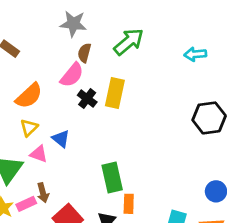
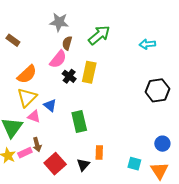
yellow triangle: (29, 128) -> (27, 97), size x1.5
green rectangle: (112, 177) -> (79, 121), moved

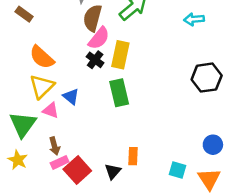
brown semicircle: (67, 43) -> (93, 18), size x1.5
pink semicircle: (58, 59) -> (99, 38), moved
orange semicircle: (27, 74) -> (42, 57), turned 85
green rectangle: (79, 121) -> (119, 93), moved
pink rectangle: (25, 153) -> (60, 162), moved

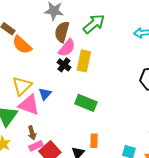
orange semicircle: (42, 57) -> (22, 45), moved
green rectangle: (119, 93) -> (86, 103), moved, turned -55
blue triangle: (71, 97) -> (45, 94), turned 32
pink triangle: (51, 110) -> (29, 105), size x1.6

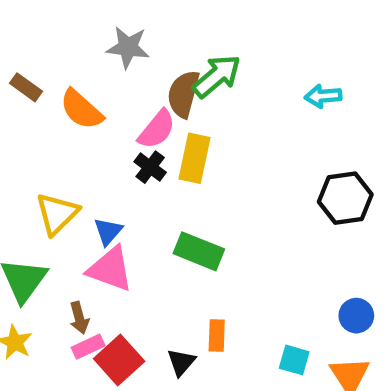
brown semicircle: (62, 32) -> (183, 94), moved
orange semicircle: (22, 45) -> (81, 109), moved
pink triangle: (29, 105) -> (110, 269), moved

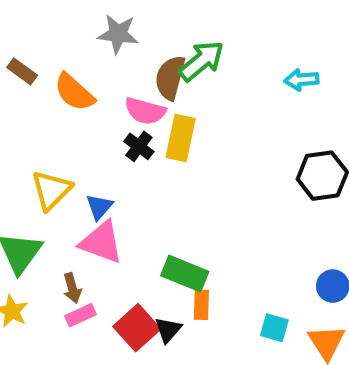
pink semicircle: (157, 129) -> (145, 111), turned 66
green rectangle: (199, 251) -> (185, 274), moved
red square: (119, 360) -> (137, 328), moved

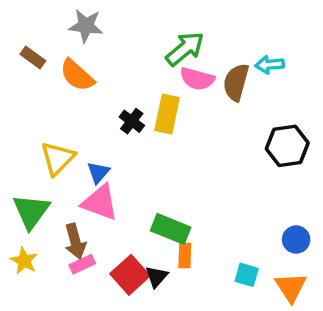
gray star: (118, 34) -> (86, 26), moved
brown semicircle: (170, 78) -> (236, 82), moved
pink semicircle: (145, 111) -> (197, 79), moved
brown arrow: (72, 288) -> (75, 241), size x1.4

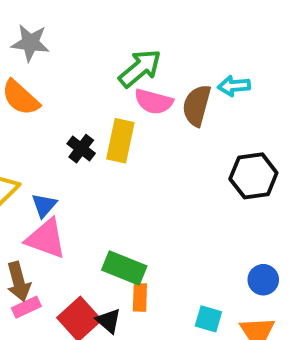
black triangle: (157, 277) -> (109, 321), turned -30

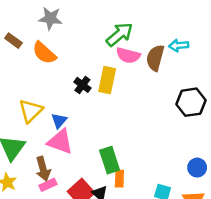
green rectangle: (124, 268) -> (110, 160), turned 50

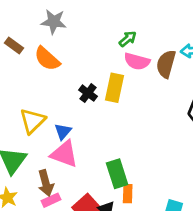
green arrow: (119, 34) -> (128, 39), size x0.6

